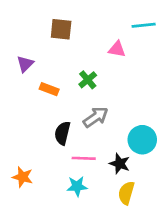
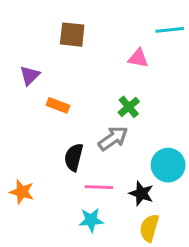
green cross: (88, 80) -> (129, 107), moved
orange star: (23, 177) -> (22, 192), moved

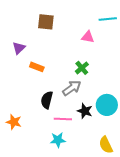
black star: (141, 193) -> (85, 111), moved
yellow semicircle: (149, 228) -> (106, 145), moved, turned -42

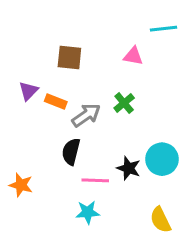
brown square: (46, 22) -> (69, 57), moved
purple triangle: (19, 48) -> (28, 91), moved
gray arrow: (72, 88) -> (86, 115), moved

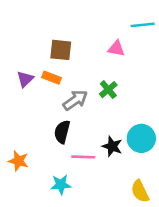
orange rectangle: (56, 101) -> (52, 78), moved
cyan star: (88, 212) -> (61, 185), moved

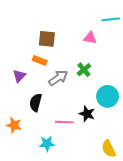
purple triangle: (25, 79) -> (19, 76), moved
black semicircle: (62, 132) -> (36, 103), moved
cyan circle: (141, 138) -> (108, 96), moved

